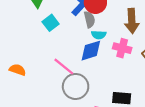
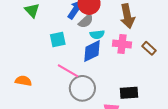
gray semicircle: (89, 19) -> (86, 21), turned 70
cyan square: (51, 23) -> (58, 40), moved, turned 35

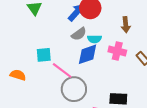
brown arrow: (127, 16) -> (126, 25), size x0.7
gray semicircle: (86, 21) -> (79, 34), moved
cyan square: (58, 40) -> (44, 55), moved

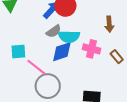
brown arrow: (126, 25) -> (109, 24), moved
cyan semicircle: (94, 39) -> (69, 37), size x1.5

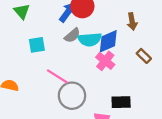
pink cross: (92, 49) -> (105, 61), moved, turned 30
cyan square: (18, 51) -> (37, 45), moved
blue diamond: (62, 52) -> (108, 41), moved

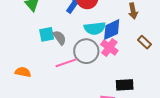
gray semicircle: (72, 35) -> (60, 38), moved, turned -84
pink line: (57, 76) -> (66, 63), turned -50
gray circle: (72, 96) -> (86, 51), moved

